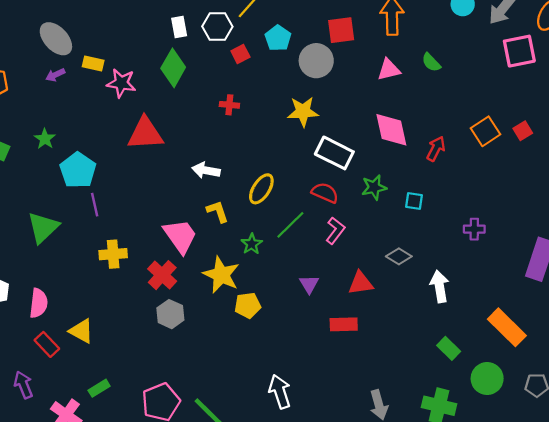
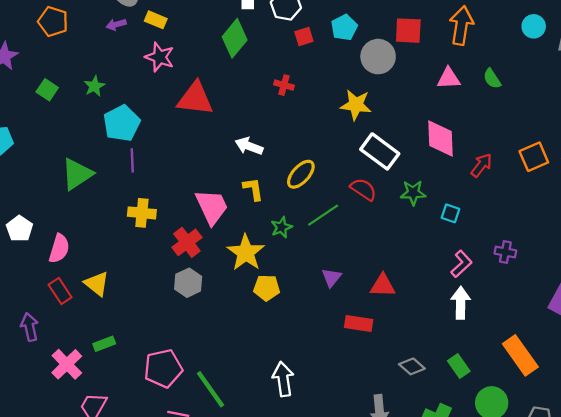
pink star: (121, 83) -> (160, 57), moved
pink L-shape: (335, 231) -> (461, 264), moved
gray diamond: (399, 256) -> (412, 366), moved

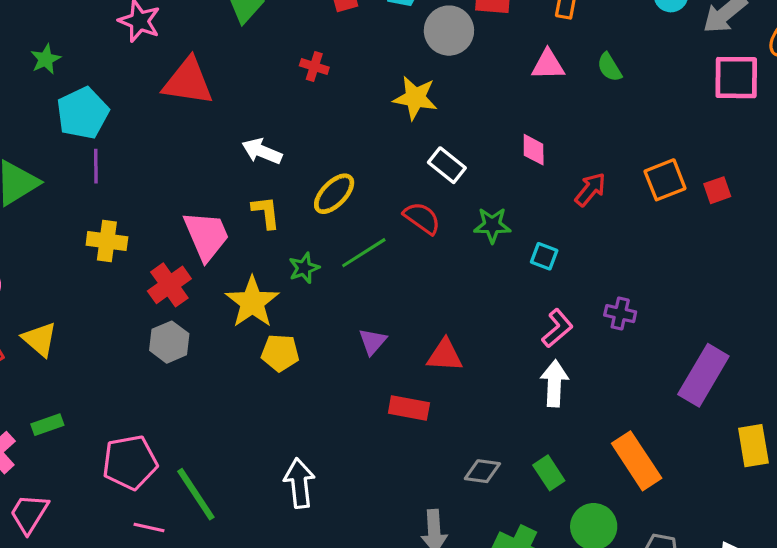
pink diamond: (441, 139) -> (534, 150), size x0.6
white rectangle: (380, 151) -> (447, 165), size x0.7
gray diamond: (412, 366) -> (482, 471), turned -35

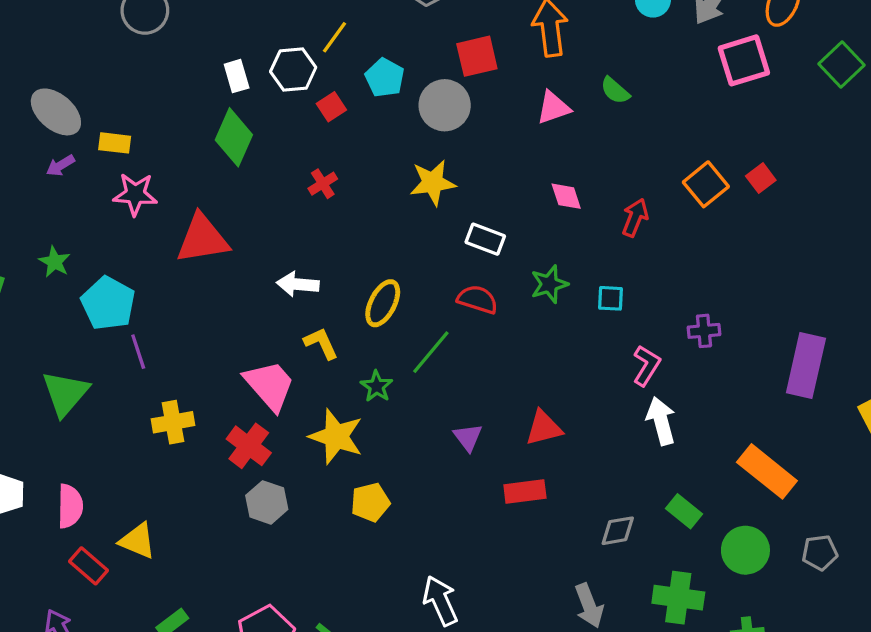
red cross: (314, 67) -> (323, 184), turned -32
yellow pentagon: (280, 353) -> (370, 502), moved

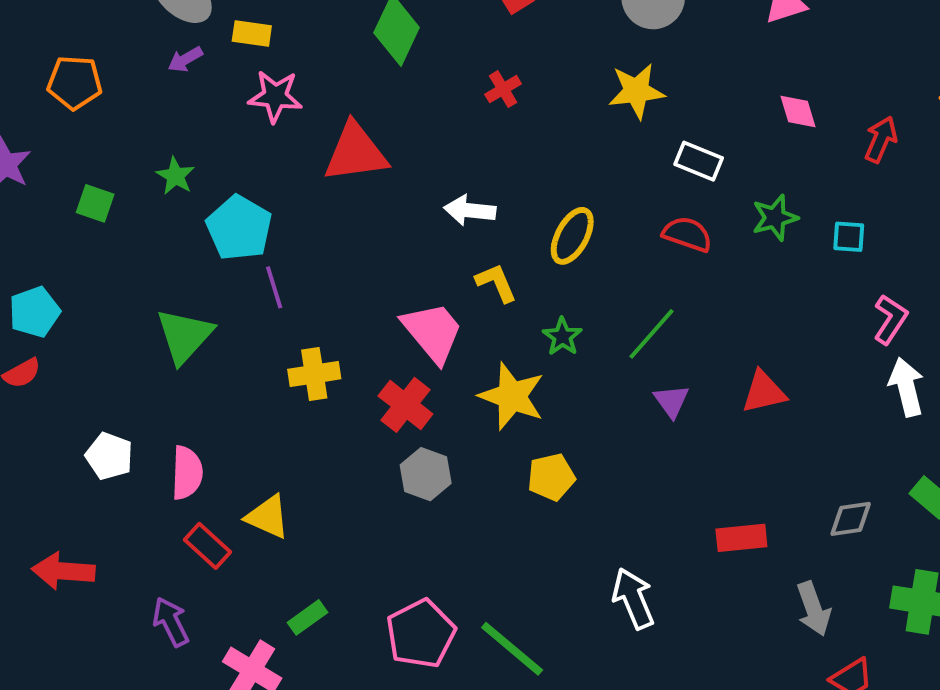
green line: (431, 352) -> (652, 334), moved
red rectangle: (525, 492) -> (741, 538), moved

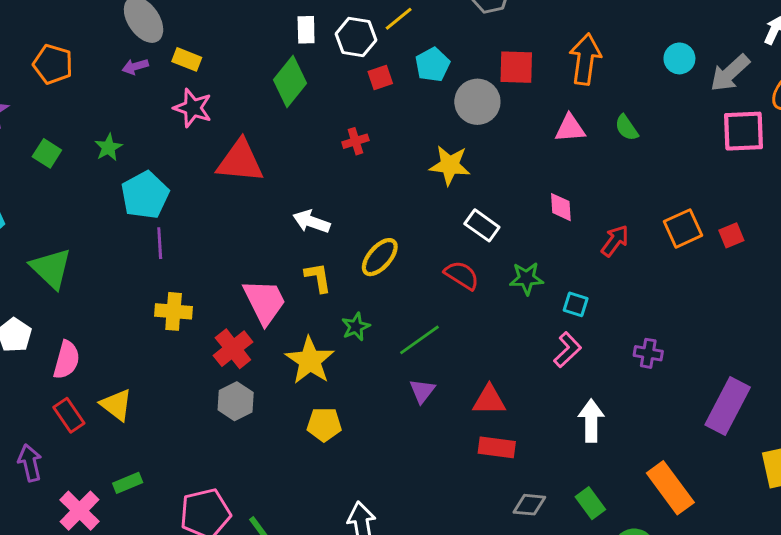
pink L-shape: (890, 319) -> (568, 350), moved
green triangle: (184, 336) -> (51, 268), moved, turned -42
red rectangle: (741, 538) -> (497, 447), moved

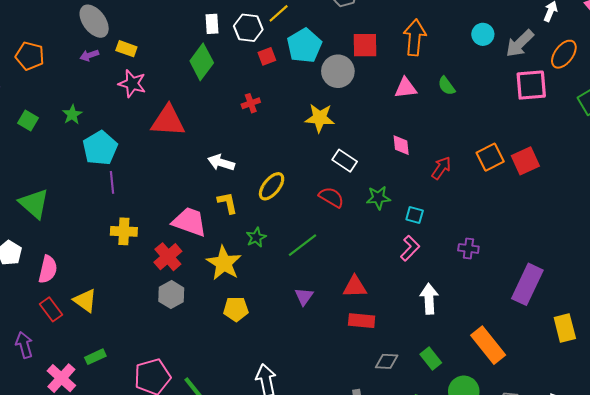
cyan pentagon: (432, 65) -> (304, 46), size x1.4
red square: (731, 235) -> (525, 161), size x1.5
pink trapezoid: (264, 302) -> (189, 222), turned -42
purple triangle: (422, 391) -> (304, 296), moved

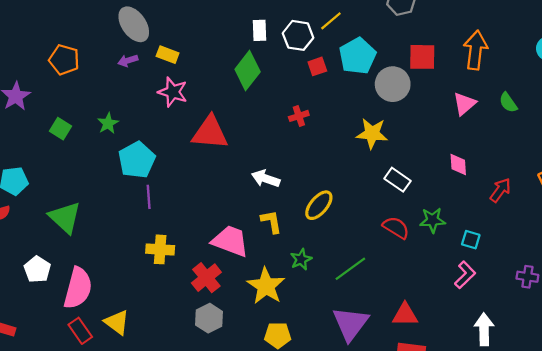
pink triangle: (406, 88) -> (464, 104), turned -35
red semicircle: (331, 197) -> (396, 228), moved
pink semicircle: (48, 269) -> (78, 288), size x1.4
purple triangle: (304, 296) -> (350, 324), size x1.8

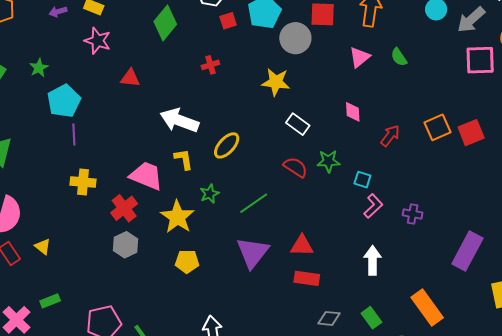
red triangle: (210, 133) -> (130, 78), size x0.6
white arrow: (266, 179) -> (179, 120), size x1.5
pink L-shape: (465, 275) -> (373, 206), moved
yellow triangle: (117, 322) -> (43, 247), size x0.7

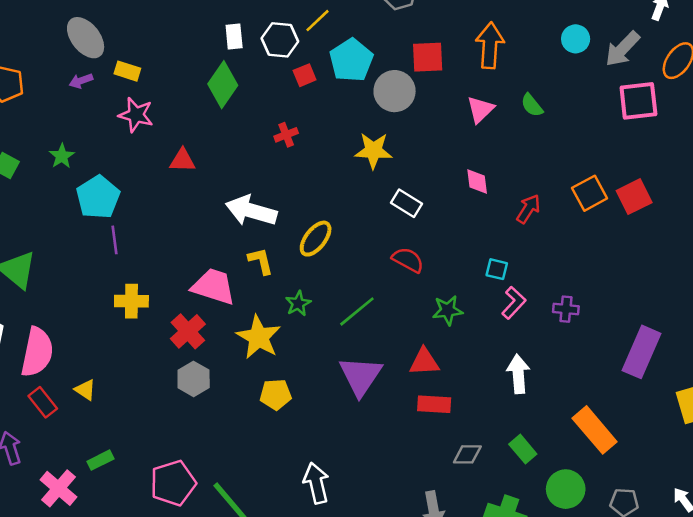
green star: (328, 161) -> (448, 310), moved

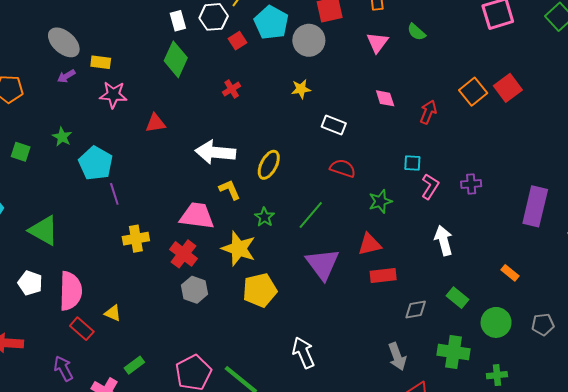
yellow star: (373, 151) -> (301, 89), size x0.7
yellow pentagon: (276, 394) -> (260, 290), size x1.4
orange rectangle: (595, 430) -> (510, 273), size x0.5

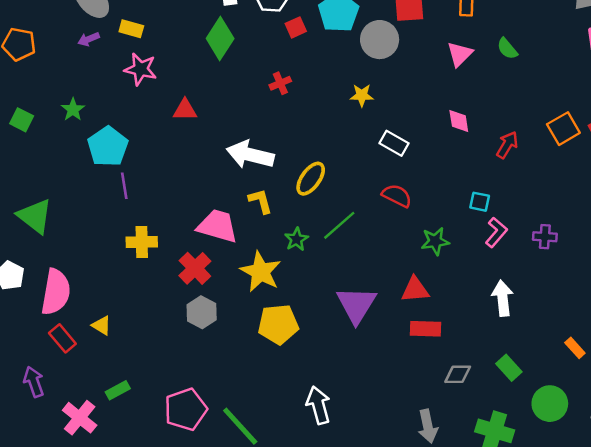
green line: (311, 215) -> (339, 225), moved

